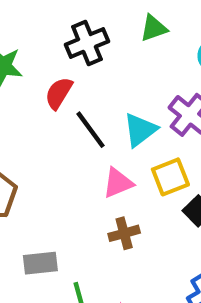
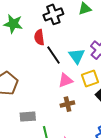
red semicircle: (59, 93) -> (39, 37), turned -42
cyan triangle: (140, 130) -> (77, 56), turned -30

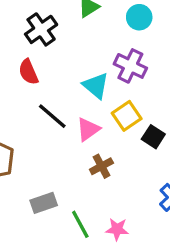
black line: (53, 55) -> (52, 116), moved

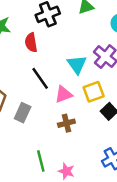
gray rectangle: (44, 203) -> (23, 113), moved, turned -60

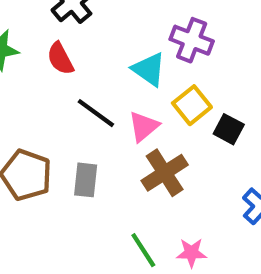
brown cross: (66, 123) -> (165, 173), size x1.5

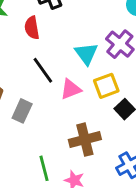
brown cross: (165, 173) -> (85, 140), moved

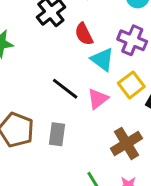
red semicircle: (32, 28) -> (84, 34), moved

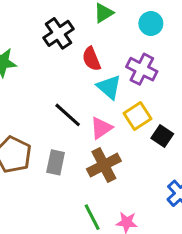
brown cross: (126, 143) -> (104, 165), moved

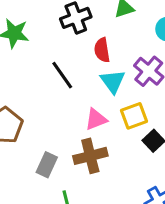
black line: (68, 115) -> (62, 75), moved
gray rectangle: (56, 162) -> (47, 165), moved

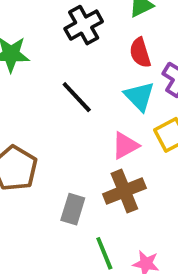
red semicircle: (102, 50) -> (140, 53), moved

